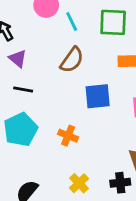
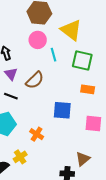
brown semicircle: (72, 60) -> (35, 80), moved
yellow cross: (79, 183) -> (20, 157), moved

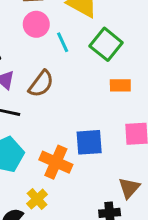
green square: (82, 61) -> (106, 44), turned 35
blue square: (62, 110) -> (89, 142), moved
orange cross: (37, 134) -> (56, 162), size x1.5

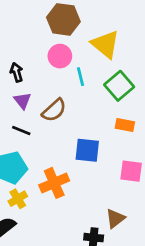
blue square: (89, 142) -> (87, 150), moved
orange cross: (56, 162) -> (54, 183), turned 32
yellow cross: (37, 199) -> (18, 199), moved

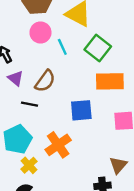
orange rectangle: (125, 125) -> (110, 81), size x1.6
black line: (21, 131) -> (30, 104), moved

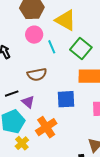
purple triangle: (16, 78) -> (28, 102), moved
brown semicircle: (45, 81) -> (37, 74), turned 42
black line: (30, 104) -> (12, 94), moved, turned -32

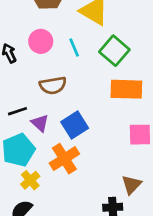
pink circle: (34, 35) -> (41, 41), moved
blue square: (66, 99) -> (75, 125), moved, turned -30

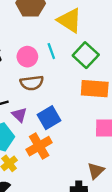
pink circle: (41, 41) -> (27, 57), moved

